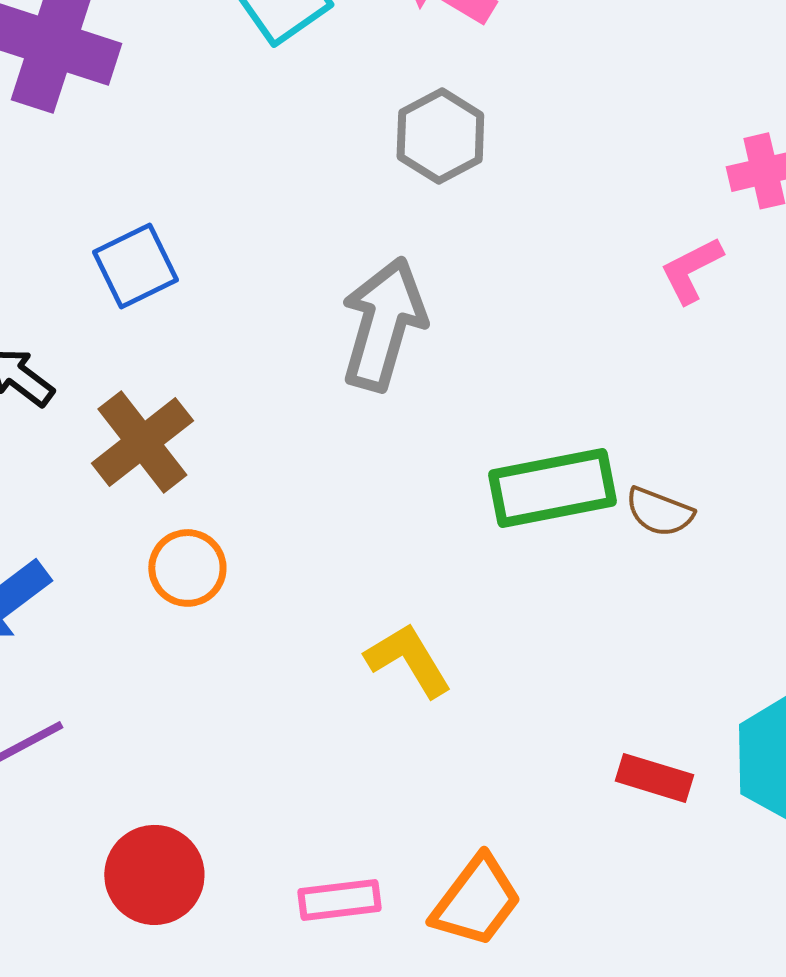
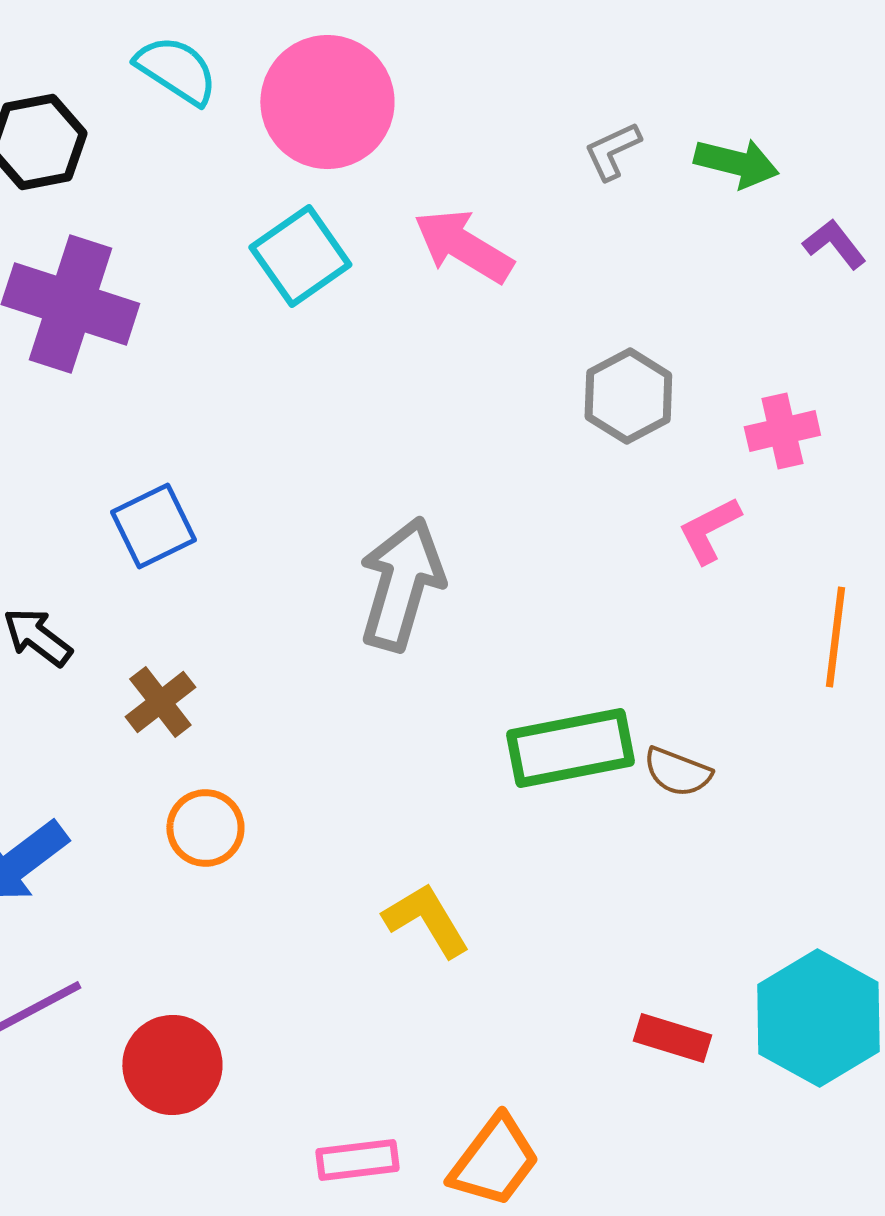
gray hexagon: (440, 136) -> (628, 396), moved
brown cross: (142, 442) -> (160, 702), size x0.7
red circle: (154, 875) -> (172, 1065), moved

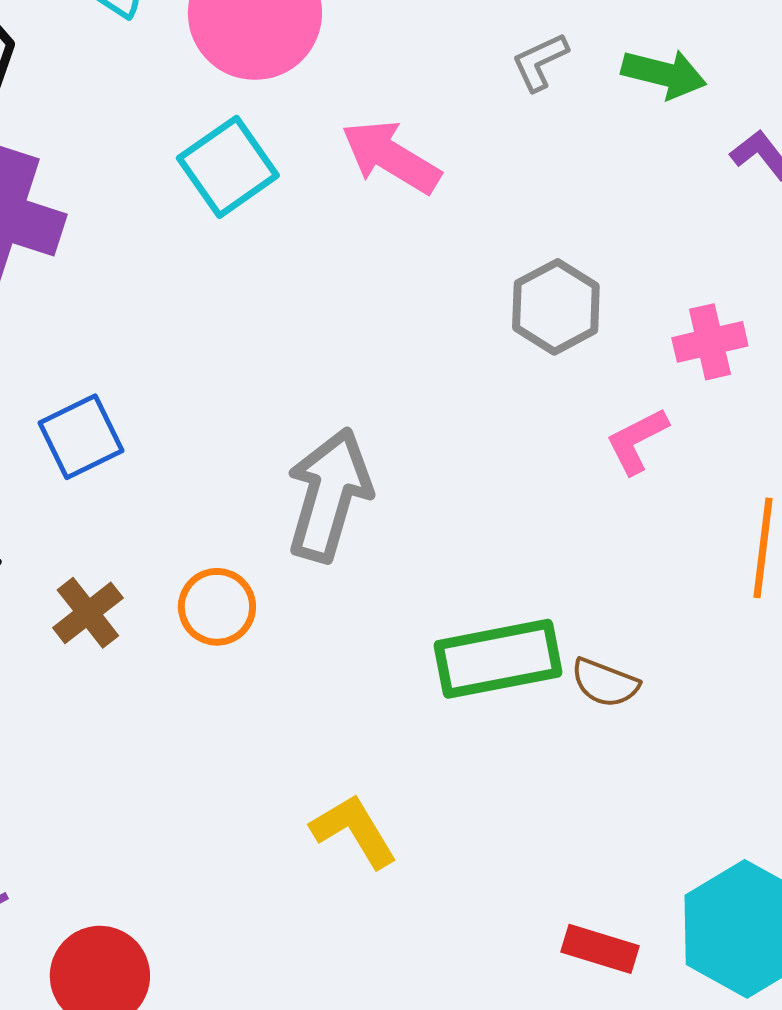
orange circle: (205, 828) -> (217, 607), moved

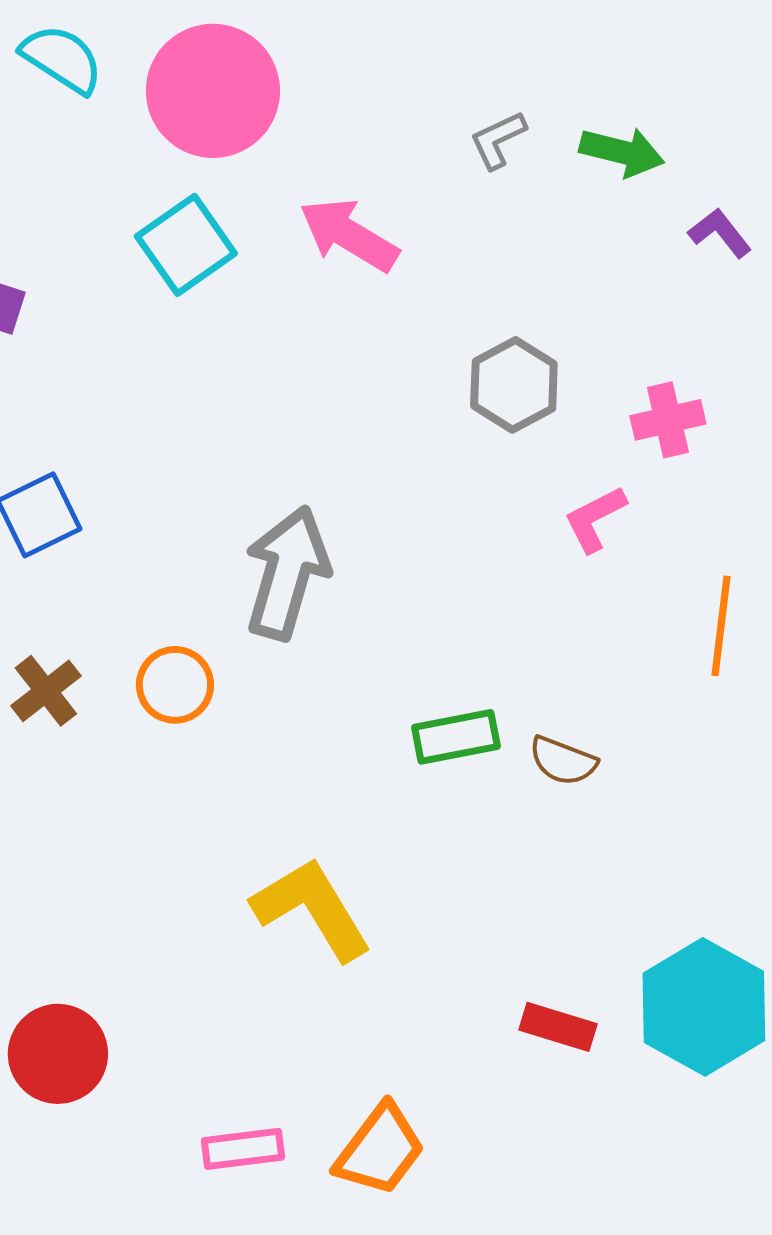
green rectangle: (498, 659) -> (456, 737), size x0.7
yellow L-shape: (354, 831) -> (312, 909), size x1.4

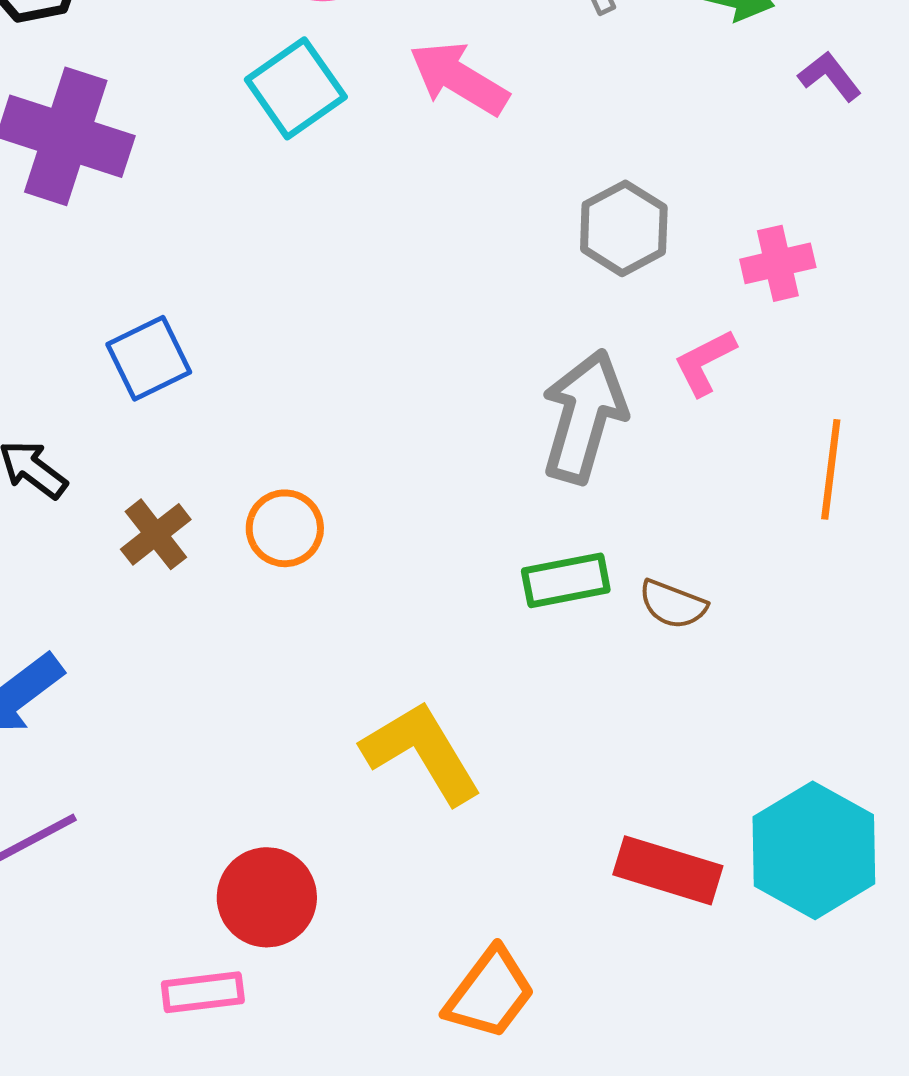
gray arrow: (287, 573) -> (584, 416), moved
red rectangle: (558, 1027) -> (668, 870), size x1.4
red circle: (58, 1054) -> (267, 897), moved
pink rectangle: (243, 1149) -> (203, 992), moved

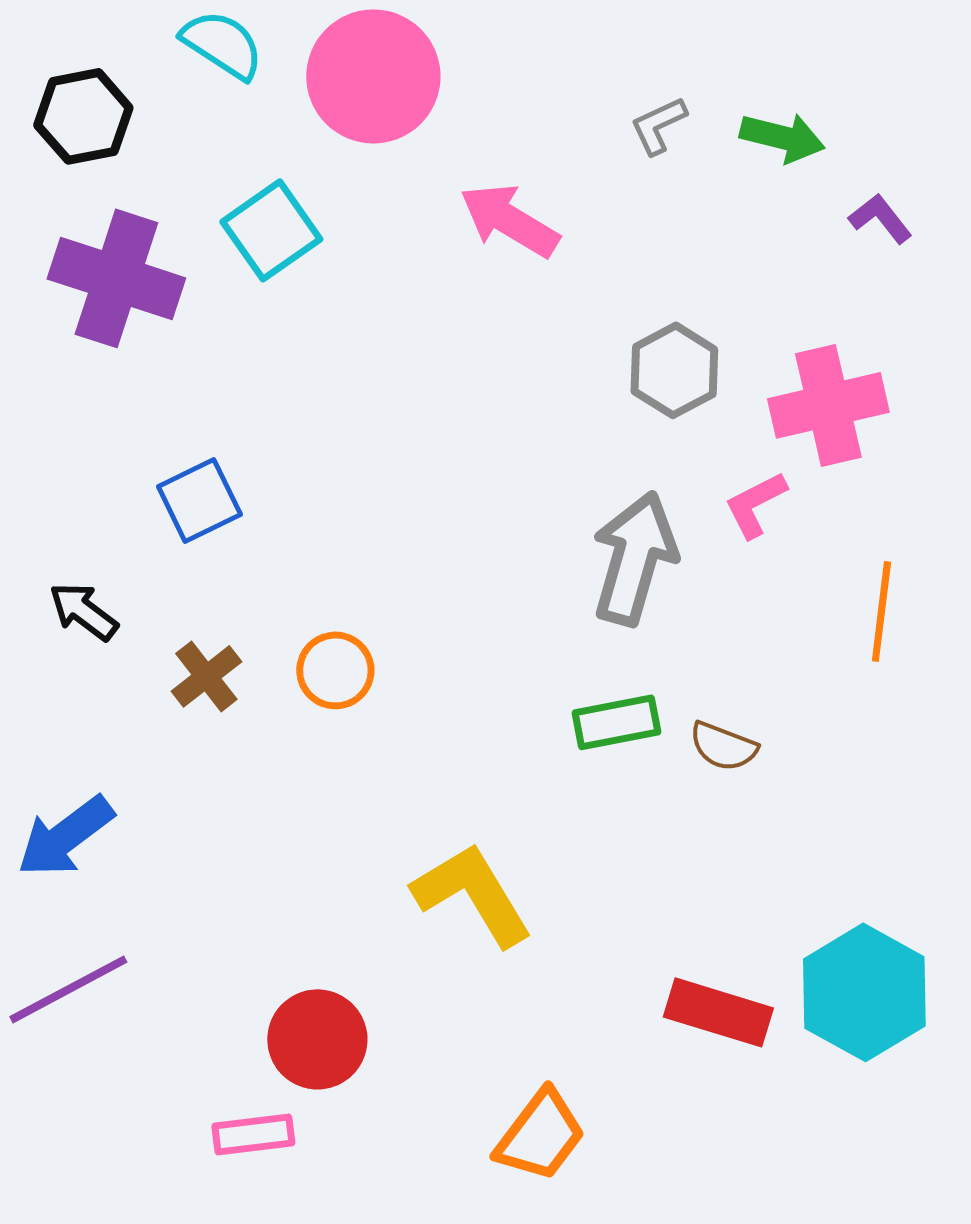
cyan square: (296, 88) -> (271, 230), moved
pink cross: (778, 263) -> (828, 405), size x1.6

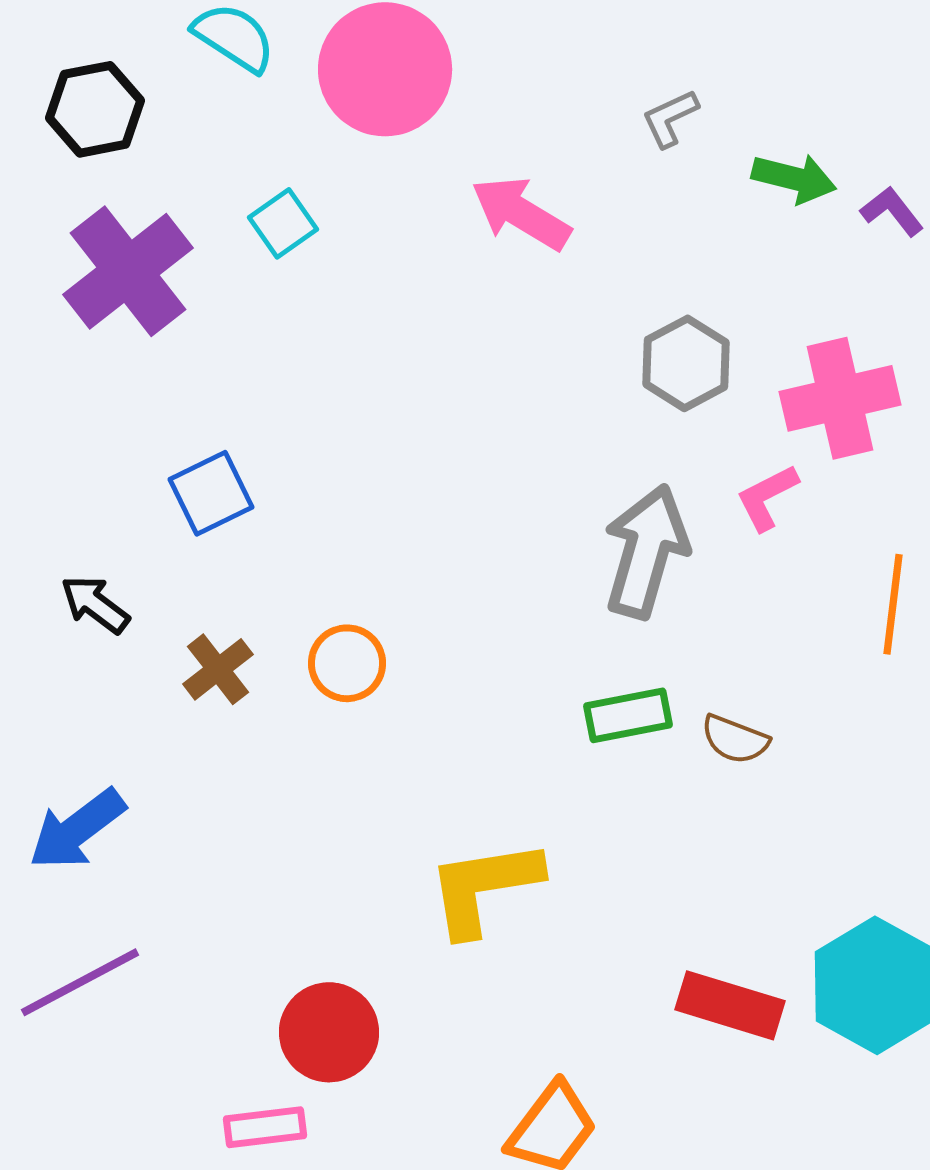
green arrow: (782, 137) -> (794, 178), moved
cyan square: (271, 230) -> (283, 223), size x0.7
purple cross: (116, 278) -> (128, 271), turned 34
yellow L-shape: (472, 894) -> (484, 887), turned -68

